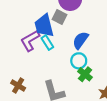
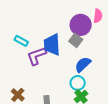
gray square: (60, 17) -> (76, 40), moved
cyan rectangle: (47, 43) -> (21, 41), moved, turned -40

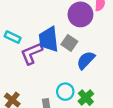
gray square: (76, 40) -> (69, 43), moved
cyan circle: (78, 83) -> (65, 92), moved

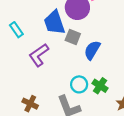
cyan rectangle: (13, 37) -> (16, 30), moved, turned 42
blue trapezoid: (49, 39) -> (54, 23), moved

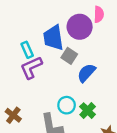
cyan rectangle: (16, 30) -> (27, 50), moved

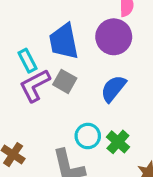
purple circle: (80, 27) -> (114, 37), moved
gray square: (69, 56) -> (65, 81), moved

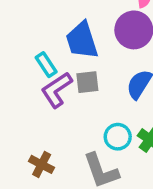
gray square: (65, 81) -> (87, 82), turned -30

